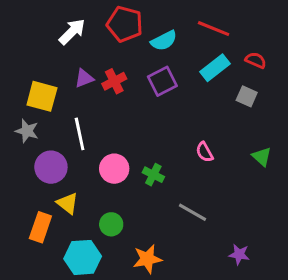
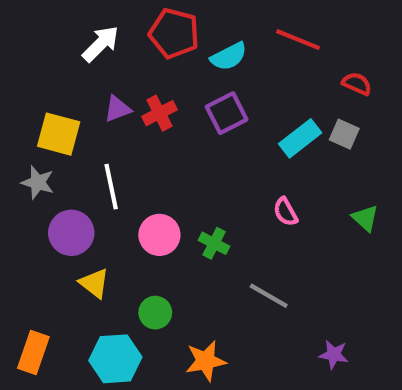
cyan rectangle: (215, 68) -> (300, 138), moved
orange rectangle: (40, 227) -> (33, 352), moved

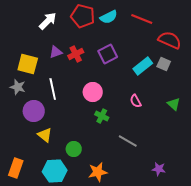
cyan semicircle: (229, 56) -> (109, 17), moved
red semicircle: (357, 84) -> (170, 40), size x1.6
pink circle: (159, 235) -> (93, 92), moved

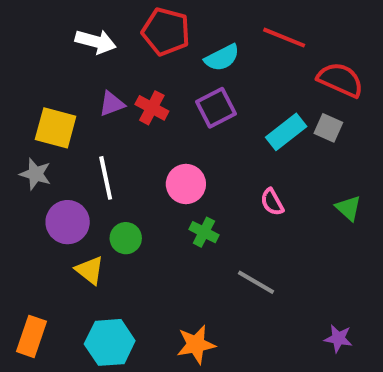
cyan semicircle: (109, 17) -> (222, 58), moved
white arrow: (48, 21) -> (96, 42), turned 60
red cross: (76, 54) -> (152, 108), turned -35
green circle: (74, 149) -> (126, 238), moved
purple star: (159, 169) -> (338, 338), moved

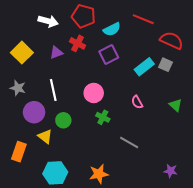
red cross: (152, 108) -> (77, 43), moved
yellow square: (56, 128) -> (22, 53), moved, turned 30
orange rectangle: (31, 336) -> (19, 152), moved

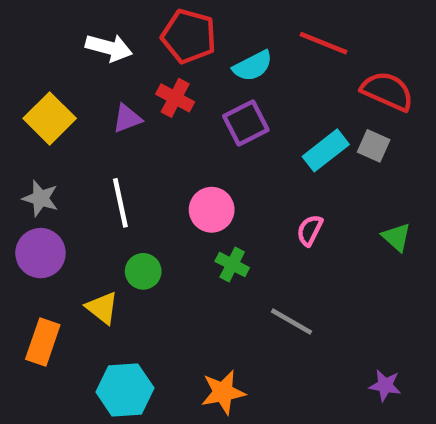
pink semicircle: (137, 102) -> (310, 230), turned 56
purple circle: (34, 112) -> (40, 253), moved

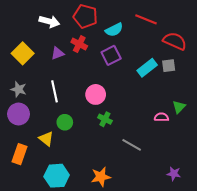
gray square: (374, 146) -> (169, 66), turned -32
pink semicircle: (310, 230) -> (161, 117), moved, turned 64
green triangle: (396, 237) -> (179, 107), turned 32

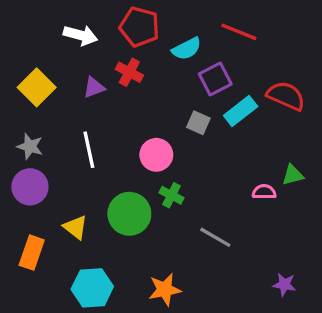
red semicircle: (175, 41) -> (286, 96), moved
purple square: (111, 55) -> (215, 79), moved
gray square: (169, 66) -> (198, 123), moved, turned 32
green triangle: (179, 107) -> (293, 175), turned 32
green circle: (65, 122) -> (129, 214), moved, size x1.6

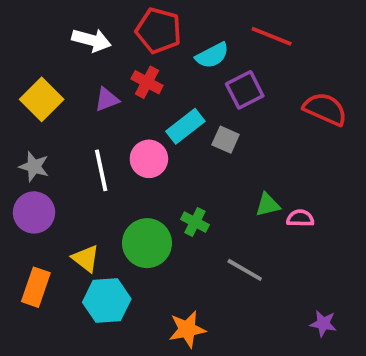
cyan rectangle: (241, 111) -> (185, 126), moved
pink circle: (156, 155) -> (149, 159), moved
green triangle: (293, 175) -> (268, 205), moved
cyan hexagon: (92, 288) -> (107, 301), moved

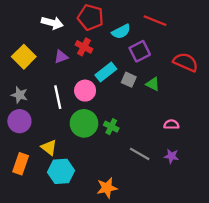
green triangle: (268, 205) -> (153, 84), moved, turned 40
green circle: (147, 243) -> (84, 123), moved
purple star: (323, 324) -> (171, 156), moved

